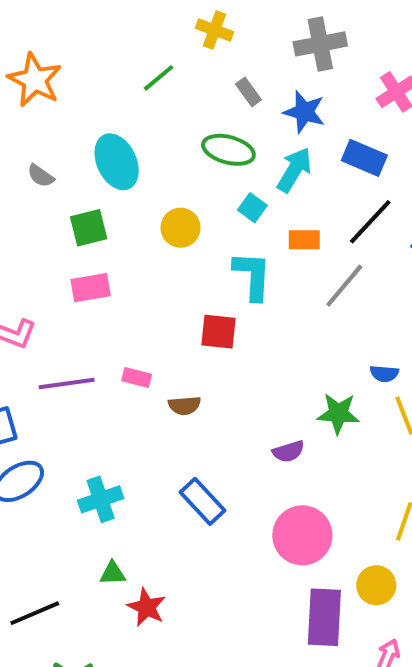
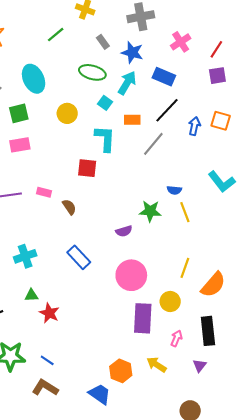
brown semicircle: (185, 405) -> (69, 207), turned -119

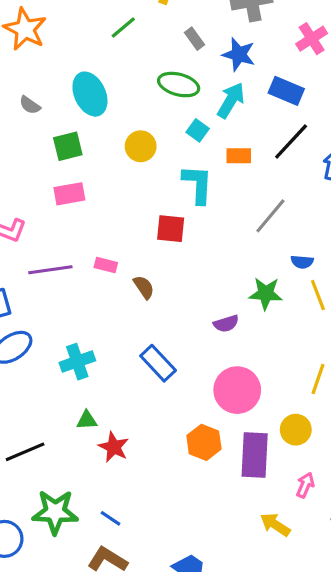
gray line: (153, 144) -> (270, 216), moved
orange hexagon: (121, 371) -> (204, 442), moved

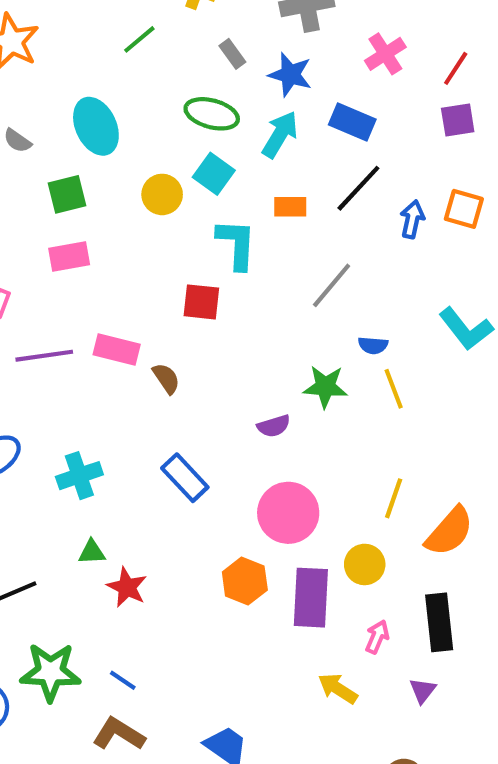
cyan square: (198, 130) -> (214, 174), moved, size x1.4
pink rectangle: (106, 265) -> (117, 349), size x1.5

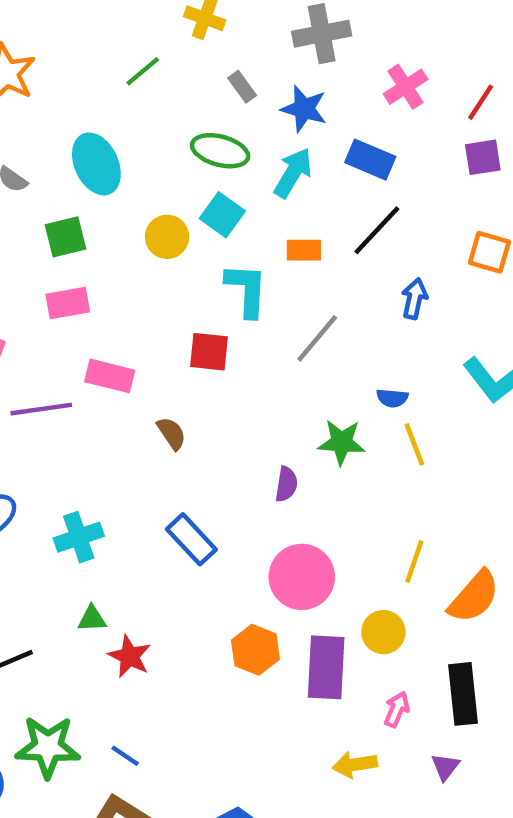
blue arrow: (412, 219) -> (414, 299), moved
gray line: (332, 285) -> (317, 338), moved
pink rectangle: (117, 349) -> (110, 376), moved
purple semicircle: (274, 426) -> (286, 484), turned -64
yellow arrow: (338, 689) -> (355, 765), turned -42

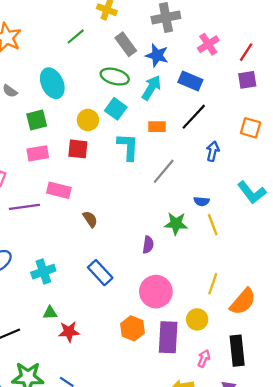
gray rectangle: (242, 87) -> (126, 44), size x1.5
red square: (209, 352) -> (78, 149), moved
red star: (130, 656) -> (69, 332), turned -30

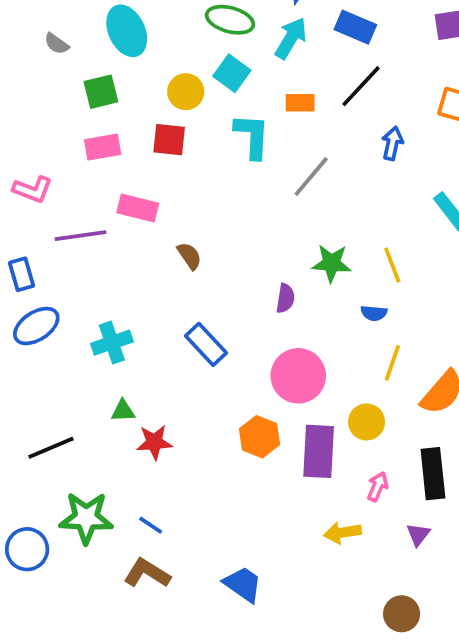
blue semicircle: (202, 201) -> (374, 313), moved

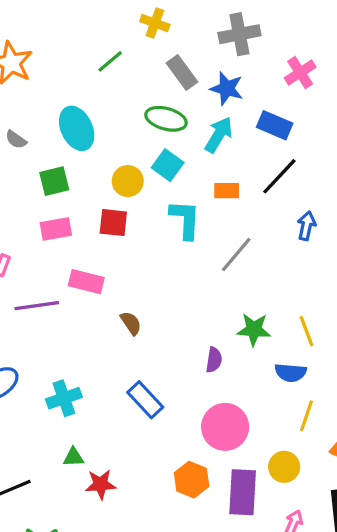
blue semicircle: (374, 313) -> (291, 373), size x1.4

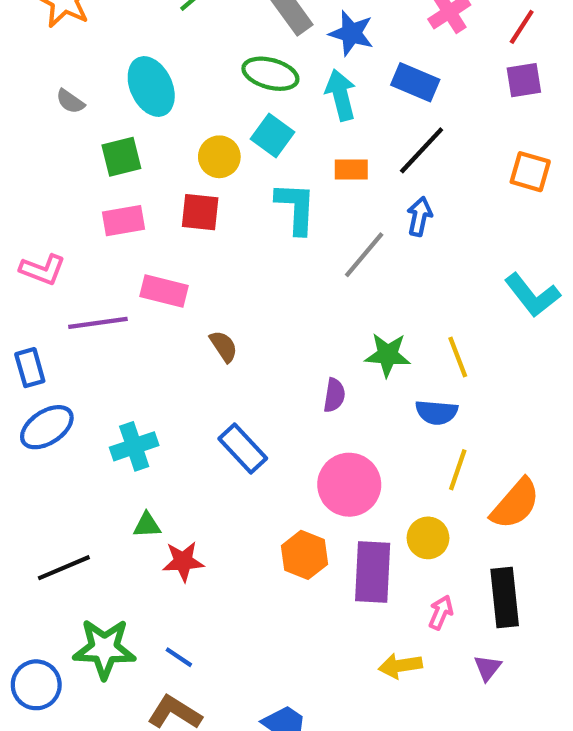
cyan arrow: (219, 135) -> (341, 95), turned -45
blue arrow: (307, 226) -> (419, 216), moved

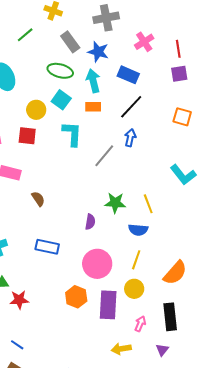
red line: (522, 27) -> (178, 49), turned -42
orange rectangle: (351, 170) -> (93, 107), moved
blue rectangle: (243, 448) -> (47, 247), turned -35
yellow line: (458, 470) -> (136, 260), moved

